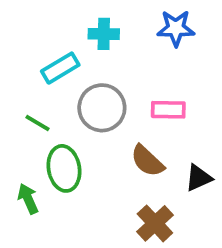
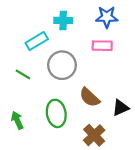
pink rectangle: (168, 110) -> (102, 46), moved
green ellipse: (64, 168) -> (56, 113), moved

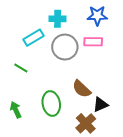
gray circle: (62, 65) -> (65, 47), moved
black triangle: (121, 108) -> (100, 105), moved

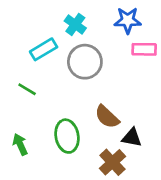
cyan cross: (58, 19) -> (75, 25), turned 35
pink rectangle: (93, 42) -> (144, 49), moved
black triangle: (100, 105) -> (132, 137), turned 35

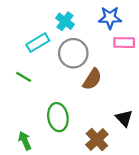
brown semicircle: (107, 117) -> (92, 79), moved, turned -100
black triangle: (132, 137) -> (124, 118), moved, turned 36
green arrow: (20, 144) -> (25, 141), moved

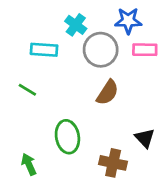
cyan rectangle: (38, 43) -> (44, 50), turned 35
gray circle: (73, 53) -> (101, 50), moved
brown cross: (97, 140) -> (113, 163), turned -35

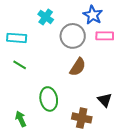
blue star: (128, 21) -> (93, 15), turned 30
cyan cross: (76, 25) -> (46, 17), moved
cyan rectangle: (44, 50) -> (17, 38), moved

